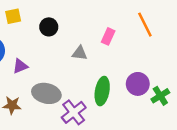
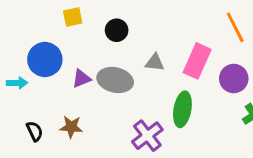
pink rectangle: (108, 36) -> (197, 61), moved, size x1.6
purple circle: (138, 84) -> (234, 79), moved
gray ellipse: (46, 93) -> (115, 80), moved

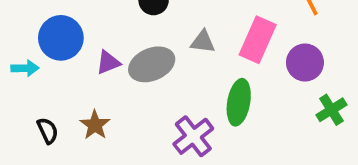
gray ellipse: (115, 80) -> (152, 64), turned -36
brown star: (71, 127) -> (95, 125), turned 30

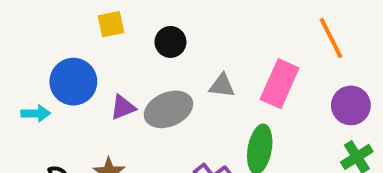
purple circle: (305, 62) -> (351, 105), moved

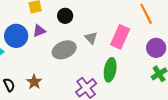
gray triangle: (222, 86) -> (91, 38), turned 40
purple triangle: (123, 107) -> (39, 31), moved

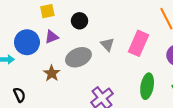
green ellipse: (110, 70) -> (147, 86), moved
brown star: (34, 82) -> (52, 73), moved

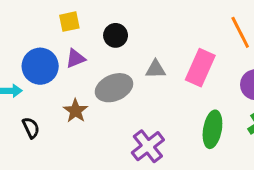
gray triangle: (107, 44) -> (156, 69), turned -48
black semicircle: (19, 95) -> (31, 128), moved

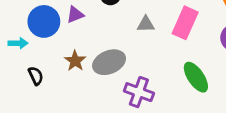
gray ellipse: (114, 88) -> (109, 62), moved
green ellipse: (212, 129) -> (196, 77), turned -44
purple cross: (148, 146) -> (139, 92), turned -32

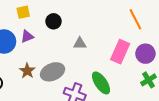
pink rectangle: (185, 23) -> (120, 52), moved
green ellipse: (196, 77) -> (101, 83), moved

